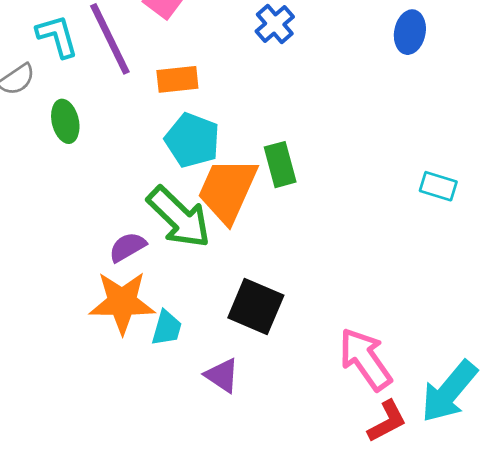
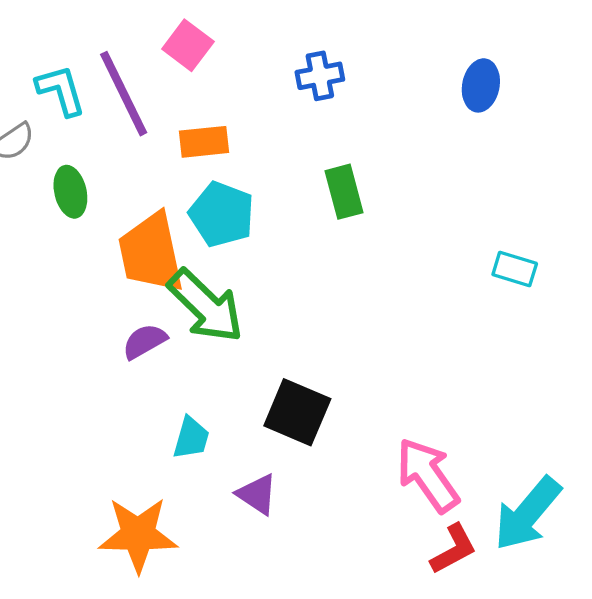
blue cross: (275, 24) -> (320, 76), turned 30
green rectangle: (280, 165) -> (344, 192), moved
orange trapezoid: (227, 190) -> (151, 253), moved, turned -36
orange star: (122, 302) -> (138, 535), moved

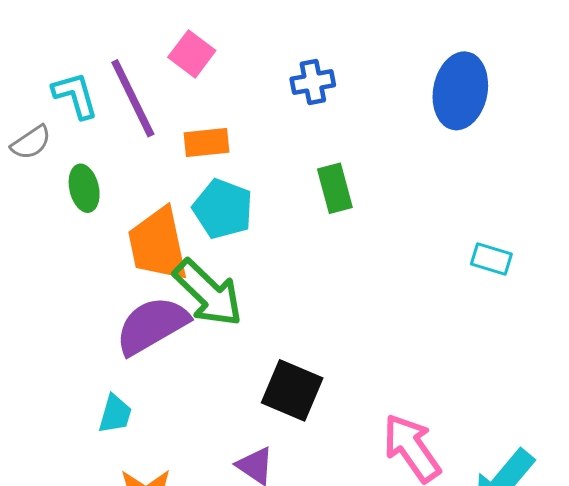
blue ellipse: (481, 85) -> (460, 91), size x1.6
purple semicircle: (144, 341) -> (152, 325), size x1.8
cyan trapezoid: (191, 438) -> (115, 414), moved

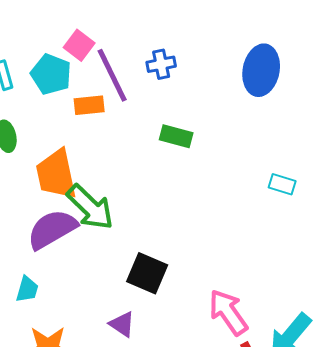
purple line: (133, 98) -> (112, 75), moved
green rectangle: (335, 188) -> (176, 136), turned -60
cyan pentagon: (223, 209) -> (51, 74), moved

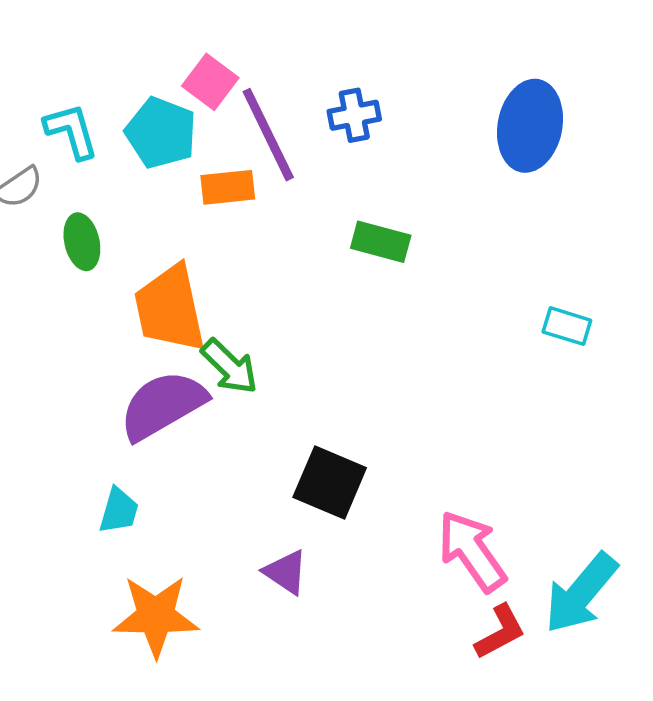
green arrow: (90, 207) -> (230, 367), size x0.7

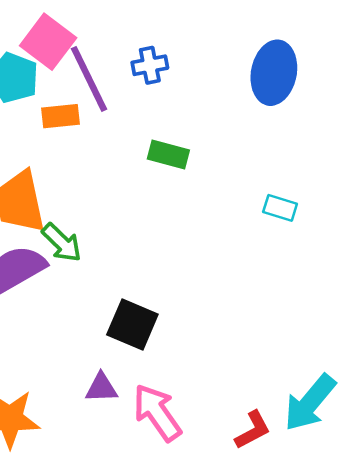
pink square: (210, 82) -> (48, 42), size x1.4
cyan rectangle: (567, 326) -> (280, 208), moved
pink arrow: (472, 551) -> (157, 413), moved
purple triangle: (286, 572) -> (101, 388), turned -36

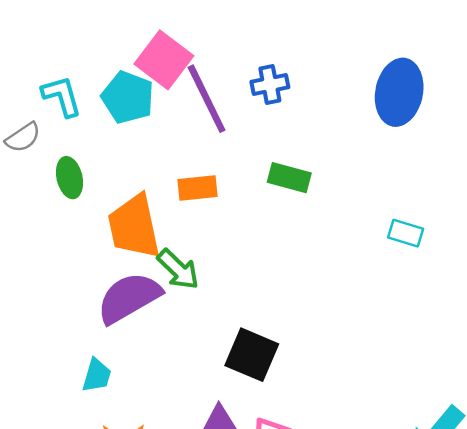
orange rectangle: (60, 116) -> (197, 188), moved

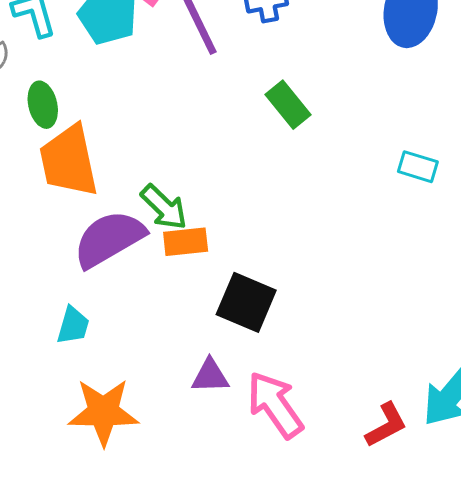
green rectangle: (289, 178) -> (288, 105), turned 36
orange rectangle: (197, 188) -> (186, 242), moved
orange trapezoid: (134, 227) -> (69, 161), moved

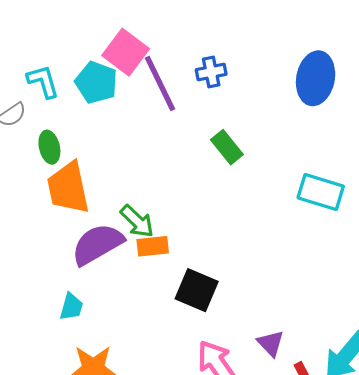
cyan rectangle: (418, 167) -> (321, 192), size x1.6
purple triangle: (210, 376) -> (271, 343), moved, turned 48

